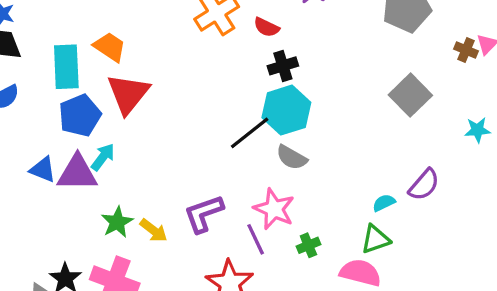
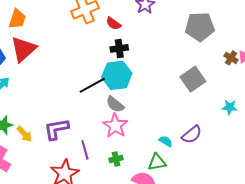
orange trapezoid: (110, 47) -> (17, 19), turned 65
cyan semicircle: (384, 203) -> (166, 141), turned 48
pink star: (274, 209) -> (115, 126), moved

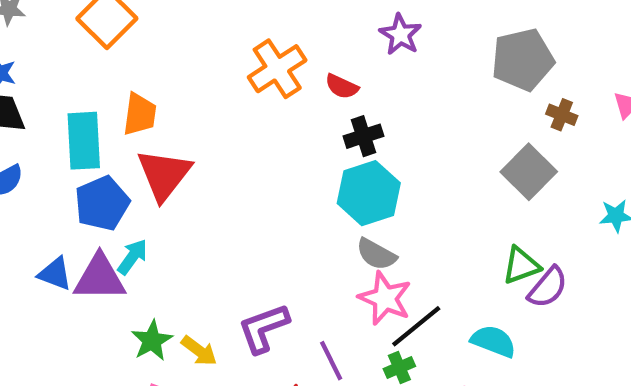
brown cross: (231, 58) -> (562, 115), moved
black line: (92, 85) -> (416, 326), moved
cyan semicircle: (166, 141) -> (493, 341), moved, size x1.5
green triangle: (157, 162) -> (521, 265), moved

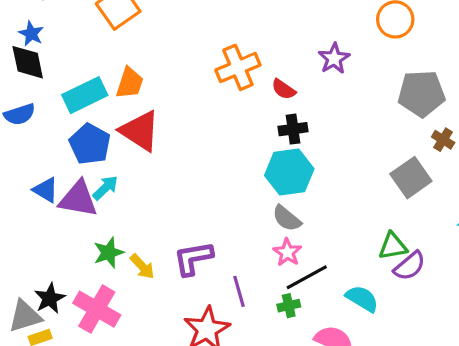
cyan rectangle: (84, 141) -> (85, 95), turned 57
red triangle: (164, 175) -> (140, 131), turned -45
blue pentagon: (102, 203) -> (90, 144), turned -30
pink star: (385, 298) -> (287, 252), size x0.7

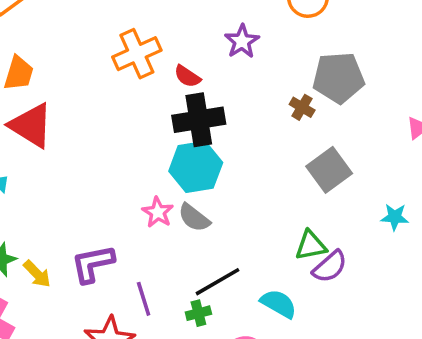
black cross: (293, 129) -> (199, 120), size x1.6
brown cross: (443, 140) -> (302, 107), moved
pink star: (287, 252) -> (158, 212), moved

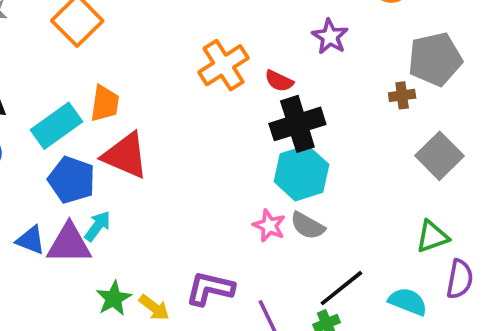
brown cross: (302, 107) -> (402, 95), turned -30
purple L-shape: (93, 264) -> (210, 289), turned 33
purple semicircle: (330, 267) -> (460, 279), moved, turned -30

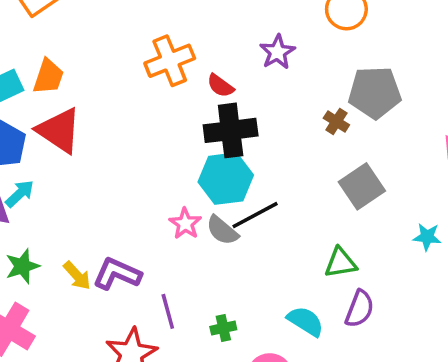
brown cross: (402, 95) -> (336, 122), turned 30
black line: (341, 288) -> (255, 215), moved
yellow arrow: (154, 308) -> (77, 276), moved

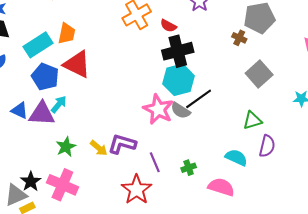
pink star: (185, 224) -> (158, 109), size x1.6

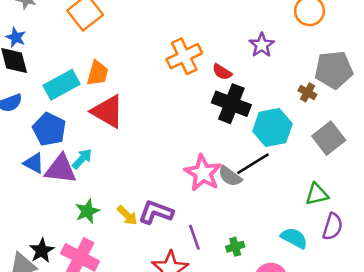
black cross: (178, 51) -> (231, 104), turned 32
blue pentagon: (45, 77) -> (49, 129), moved
cyan hexagon: (179, 80) -> (272, 127), moved

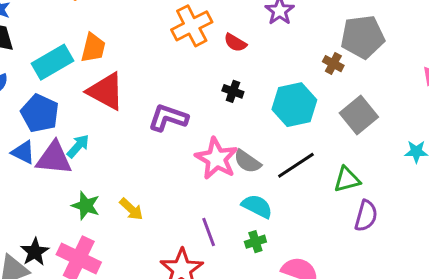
black cross: (231, 104) -> (233, 91), moved, size x0.5
black line: (253, 164) -> (296, 165), moved
green star: (87, 211) -> (86, 206), turned -30
purple L-shape: (156, 212) -> (168, 118), moved
cyan semicircle: (294, 238) -> (257, 206), moved

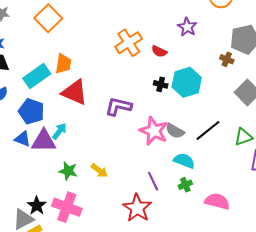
cyan hexagon: (294, 105) -> (187, 82), moved

